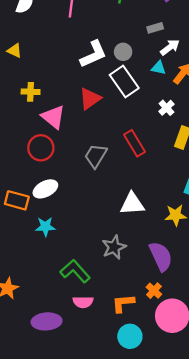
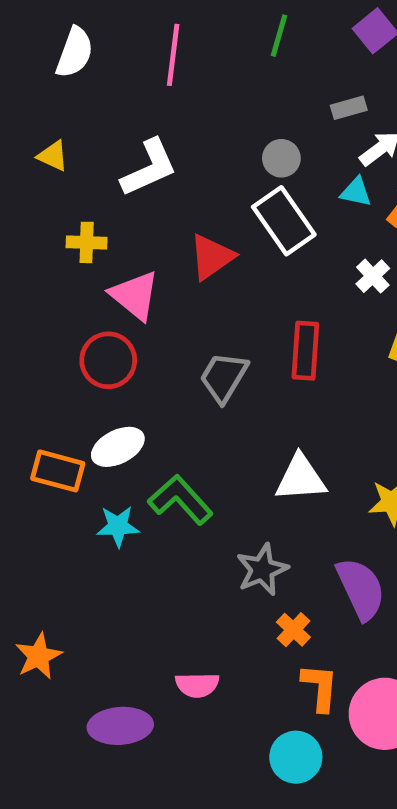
white L-shape: (93, 54) -> (149, 168), moved
red rectangle: (134, 143) -> (305, 351), turned 35
green L-shape: (75, 271) -> (180, 500), moved
orange cross: (154, 291) -> (293, 630), moved
orange L-shape: (123, 303) -> (320, 687), moved, turned 100

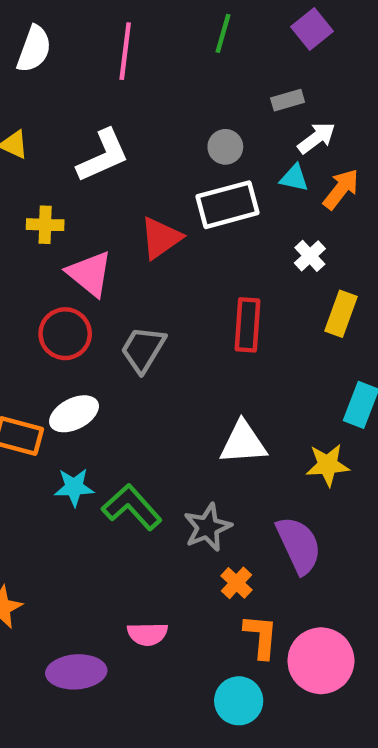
white rectangle: (284, 221) -> (228, 205), turned -70
gray trapezoid: (224, 377) -> (143, 349), moved
green L-shape: (180, 500) -> (132, 507), moved

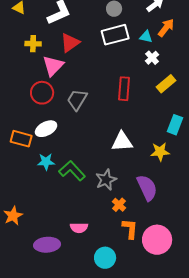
cyan triangle: (294, 178) -> (146, 37), moved
red triangle: (161, 238) -> (70, 43), moved
pink triangle: (90, 274) -> (53, 66), turned 35
yellow rectangle: (341, 314) -> (166, 84), turned 30
cyan circle: (239, 701) -> (105, 258), moved

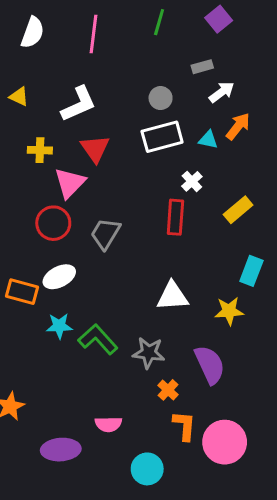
red triangle: (70, 43) -> (95, 149), turned -30
white cross: (152, 58) -> (192, 181), moved
gray star: (106, 180) -> (149, 353), turned 30

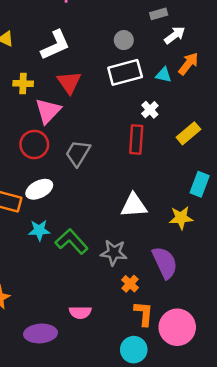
cyan circle: (147, 469) -> (134, 350), moved

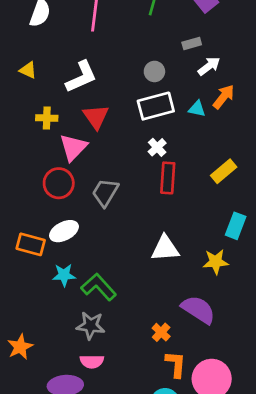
white cross: (150, 110) -> (157, 147), moved
gray star: (114, 253) -> (91, 326), moved
purple semicircle: (165, 263) -> (198, 310), turned -32
pink semicircle: (80, 312) -> (92, 361), moved

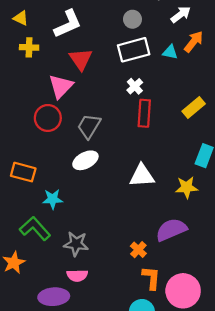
yellow cross: (47, 118) -> (29, 47), moved
white ellipse: (64, 231) -> (85, 160), moved
green L-shape: (99, 287) -> (35, 228), moved
purple semicircle: (198, 310) -> (171, 230), turned -56

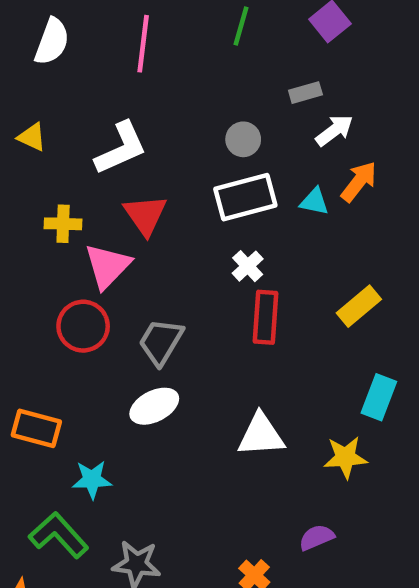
yellow cross: (29, 47) -> (63, 224), moved
purple semicircle: (171, 230) -> (317, 537), size x0.6

